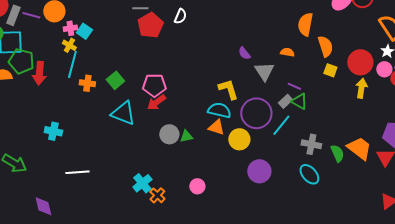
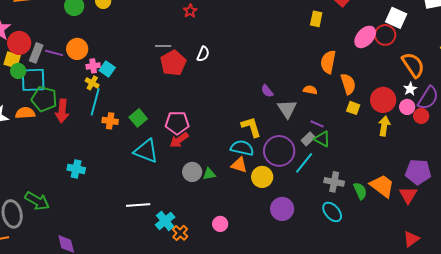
white line: (77, 172) -> (138, 205), moved

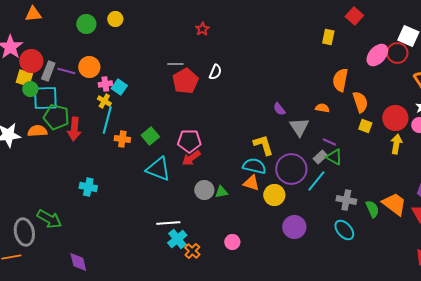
white line: (138, 205) -> (168, 223), moved

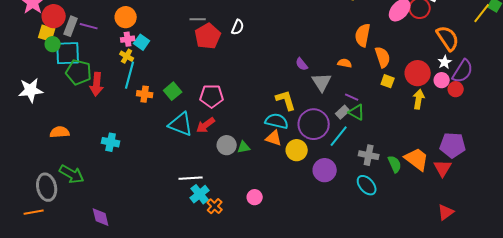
orange circle: (89, 67) -> (126, 17), moved
orange semicircle: (37, 131) -> (60, 132), moved
red arrow: (191, 158) -> (206, 125), moved
purple circle: (294, 227) -> (325, 170), moved

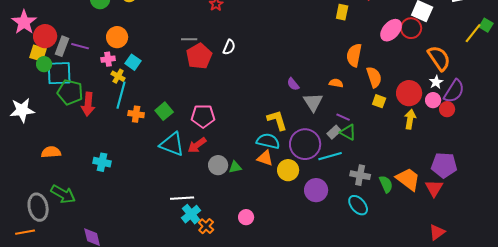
pink cross: (128, 39) -> (108, 59), moved
cyan line: (339, 136) -> (330, 156), turned 35

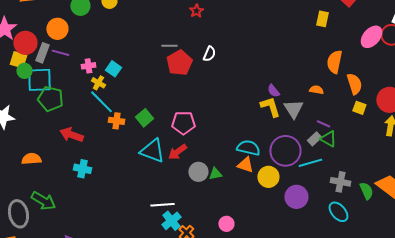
orange circle: (117, 37) -> (57, 29), moved
cyan line: (121, 95) -> (101, 102), turned -60
red arrow: (88, 104) -> (71, 135), moved, turned 105
yellow L-shape: (277, 120) -> (270, 107), moved

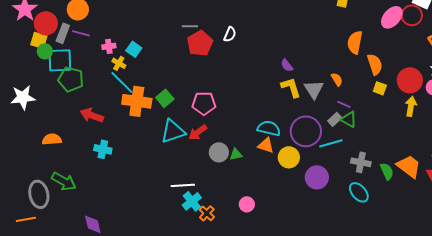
orange semicircle: (316, 90) -> (337, 79), moved, turned 48
purple semicircle: (273, 91) -> (287, 65), moved
orange cross: (116, 121) -> (137, 101), size x1.8
cyan triangle: (152, 151) -> (173, 131), turned -40

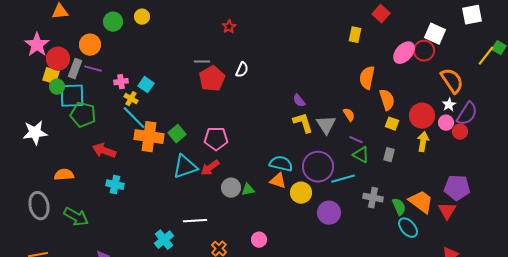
gray rectangle: (335, 119) -> (389, 155), moved, turned -32
cyan ellipse: (359, 192) -> (408, 228), moved
gray ellipse: (39, 194) -> (39, 206), moved
cyan cross: (192, 201) -> (164, 240), moved

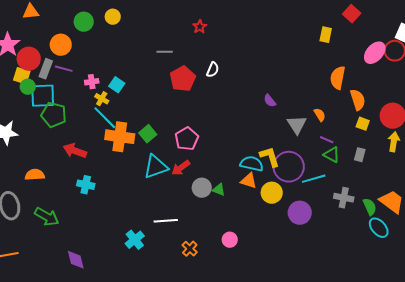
gray line: (202, 62) -> (165, 52), moved
yellow L-shape: (303, 123) -> (270, 157), moved
pink pentagon: (216, 139) -> (187, 139), turned -30
green triangle: (248, 190) -> (219, 190), turned 32

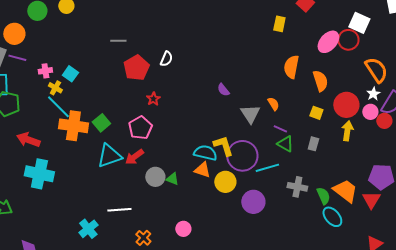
red star: (200, 27) -> (153, 99), moved
orange semicircle: (358, 100) -> (320, 81), moved
cyan cross: (86, 185) -> (39, 174), size x1.6

